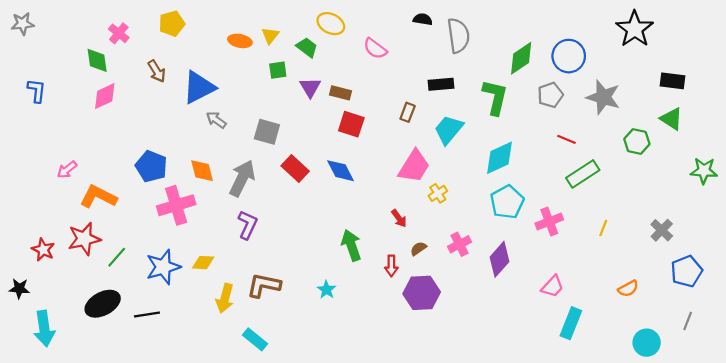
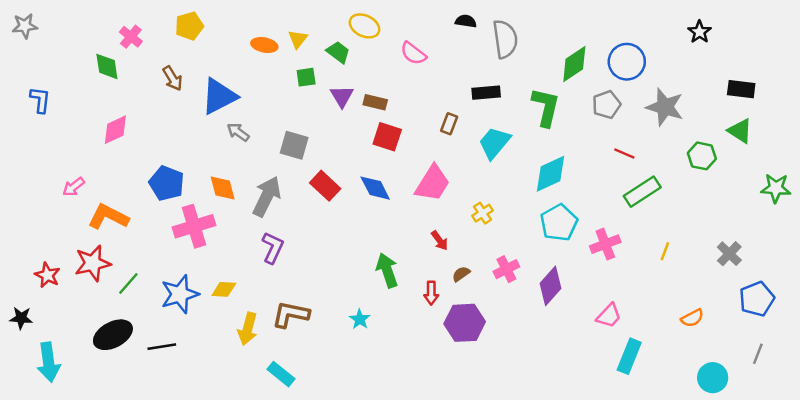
black star: (635, 29) -> (699, 32), size x0.6
pink diamond: (105, 96) -> (115, 130), moved
pink trapezoid: (414, 166) -> (432, 183), moved

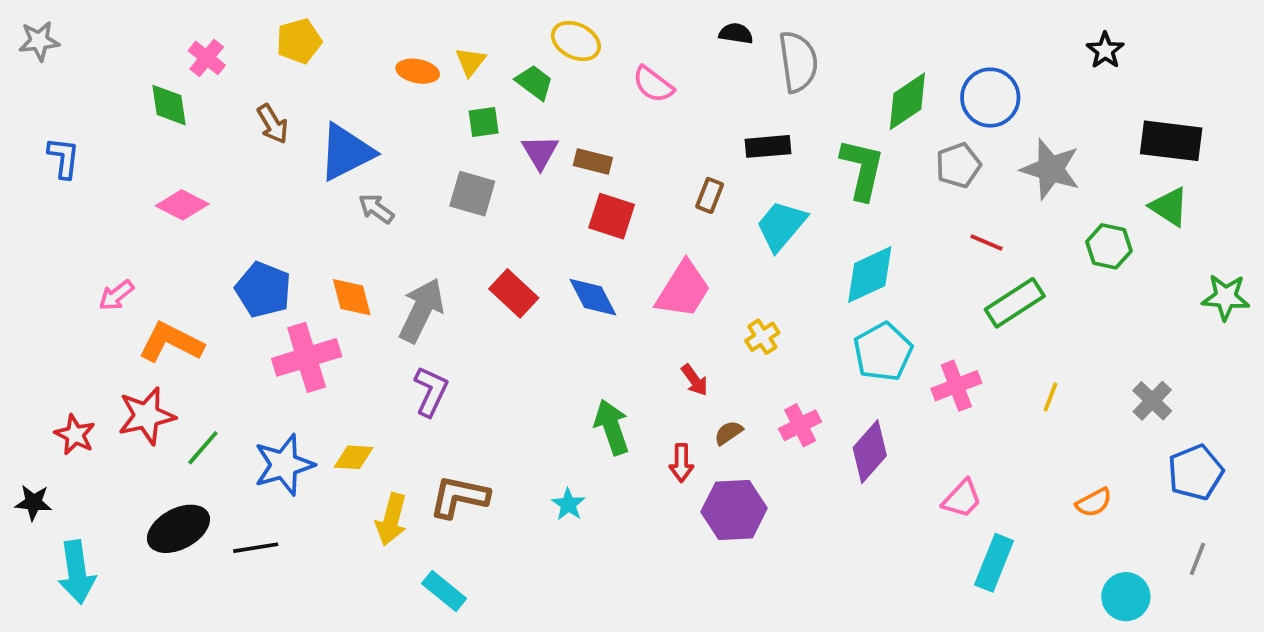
black rectangle: (741, 89) -> (1171, 141), size x1.4
pink diamond: (115, 130) -> (182, 205), turned 52
gray square: (294, 145) -> (472, 194), moved

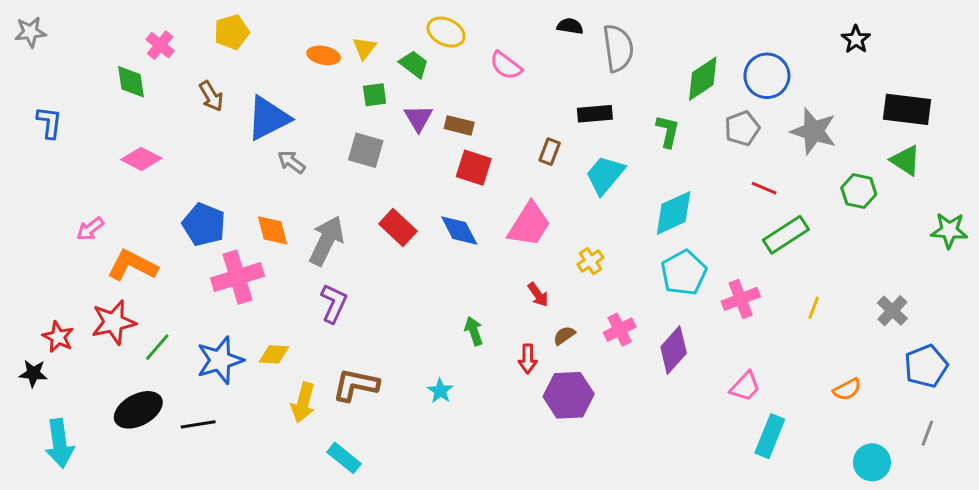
green L-shape: (862, 169) -> (668, 131), size x0.7
green arrow: (612, 427) -> (474, 331), size x0.7
black star: (33, 502) -> (33, 373), moved

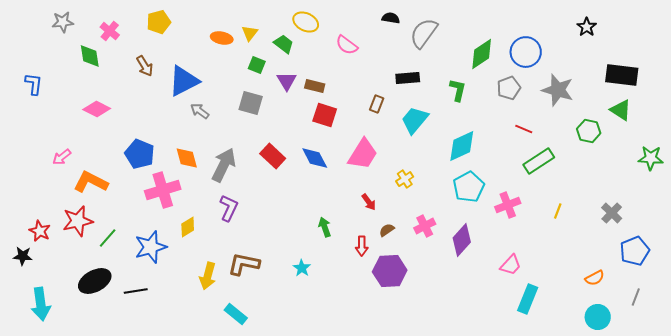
gray star: (30, 32) -> (63, 22), moved
gray semicircle: (618, 48) -> (424, 33), turned -136
green square: (375, 95) -> (257, 65), turned 30
yellow diamond: (274, 354) -> (188, 227), moved, turned -35
orange semicircle: (847, 389) -> (595, 278), moved

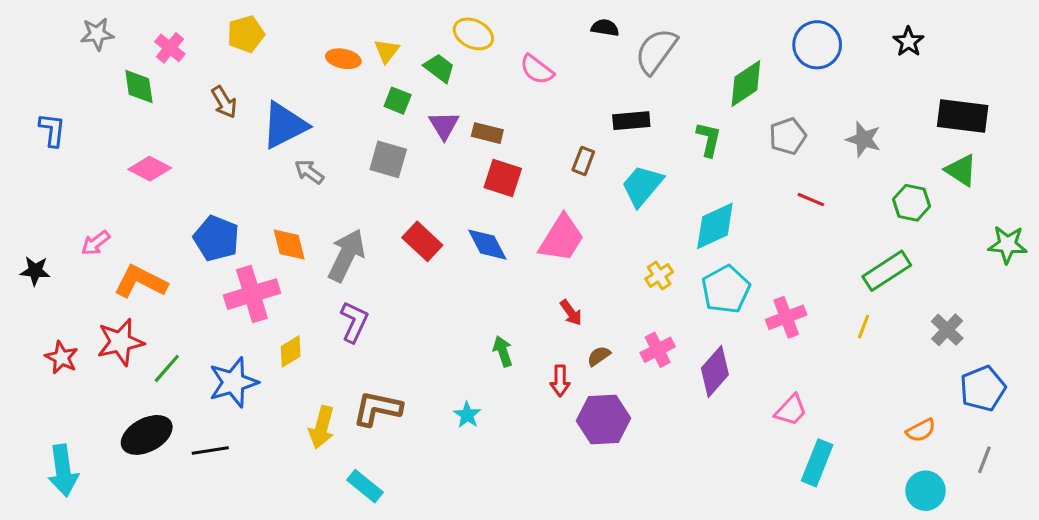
blue circle: (526, 52) -> (817, 45), moved
gray star: (558, 90) -> (864, 139), size x0.7
green rectangle: (539, 161) -> (887, 271), moved
yellow cross: (405, 179) -> (659, 275), moved
black star: (23, 256) -> (35, 271), moved

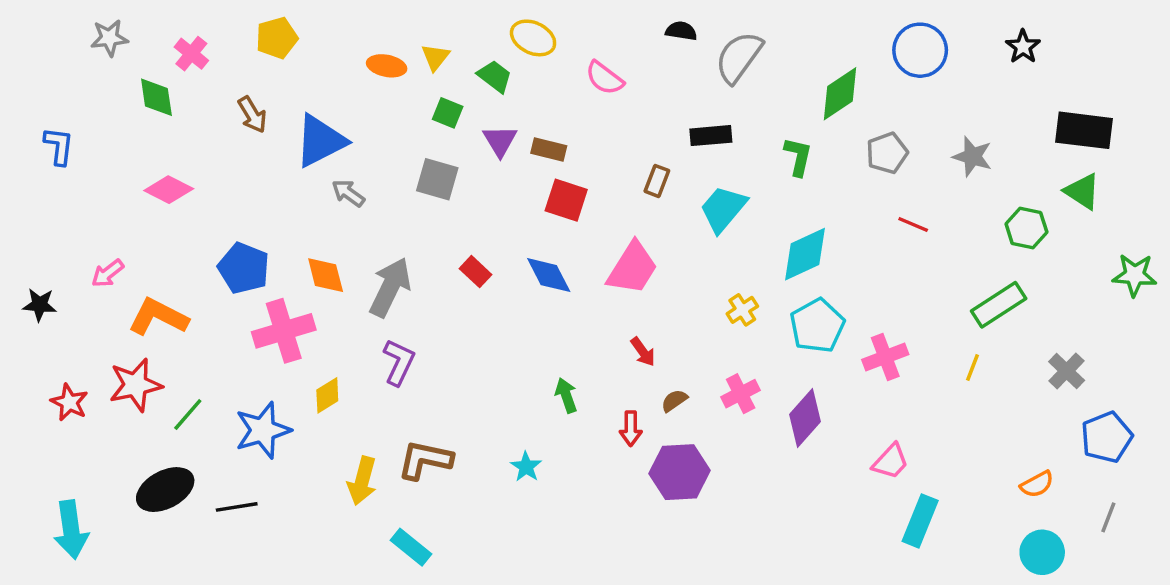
red rectangle: (422, 241) -> (476, 272), size x0.7

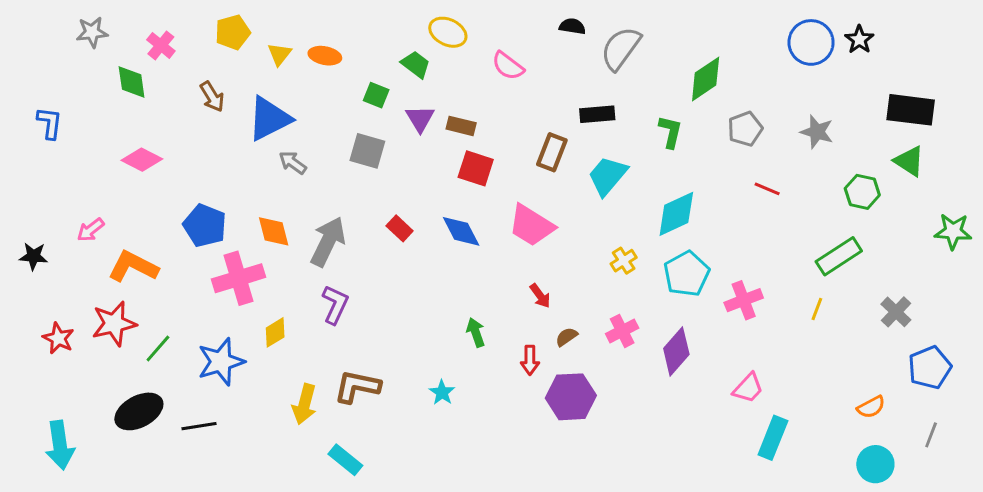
blue circle: (920, 50) -> (811, 42), moved
yellow triangle: (435, 57) -> (279, 54), moved
brown rectangle: (657, 181) -> (552, 152), size x1.4
pink trapezoid: (632, 268) -> (531, 225), turned 90

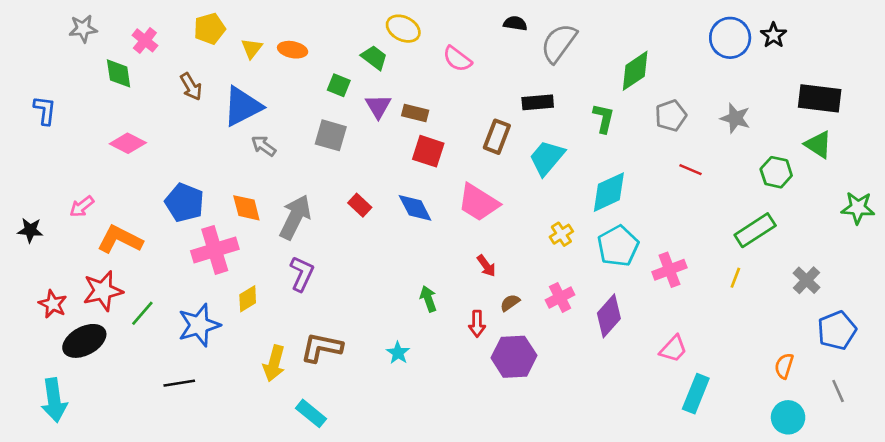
orange semicircle: (871, 407) -> (784, 366), turned 135
black ellipse: (139, 411) -> (84, 341), moved
gray line: (931, 435) -> (838, 391), turned -45

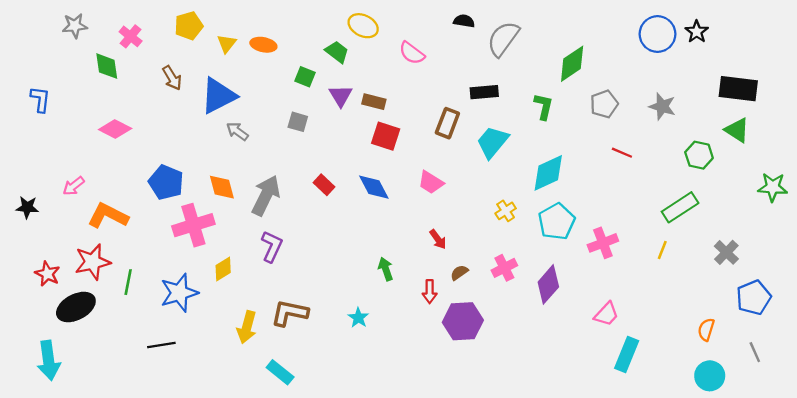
gray square: (331, 135) -> (298, 122), size x0.7
pink trapezoid: (478, 203) -> (431, 182), size x0.7
green line: (142, 313) -> (128, 282), turned -30

